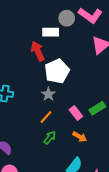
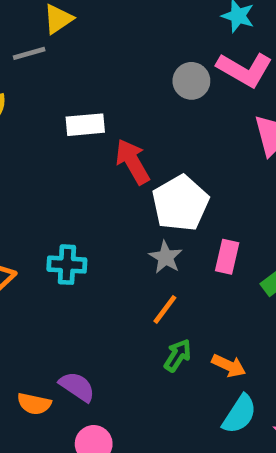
white rectangle: (51, 32) -> (85, 125), moved
pink rectangle: (76, 113) -> (227, 257), moved, turned 56
orange arrow: (80, 137) -> (229, 366), moved

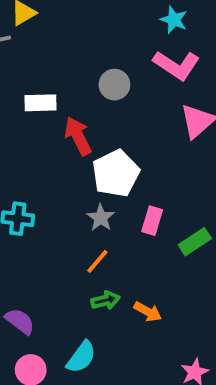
gray circle: (191, 81) -> (114, 85), moved
green arrow: (178, 355) -> (106, 300), turned 40
cyan semicircle: (239, 414) -> (81, 357), moved

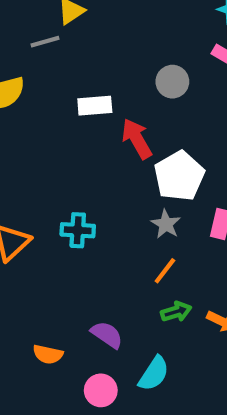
purple semicircle: (20, 321) -> (107, 335), moved

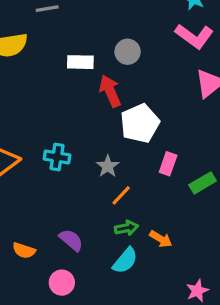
gray circle: (172, 82) -> (128, 52), moved
gray star: (166, 224) -> (108, 166), moved
cyan semicircle: (154, 374) -> (125, 261), moved

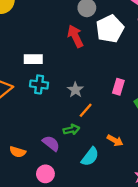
white rectangle: (80, 62) -> (33, 59), moved
white pentagon: (140, 123) -> (110, 29), moved
green arrow: (126, 228) -> (71, 130), moved

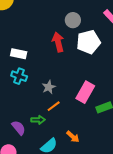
pink rectangle: (118, 87) -> (85, 92), size x1.5

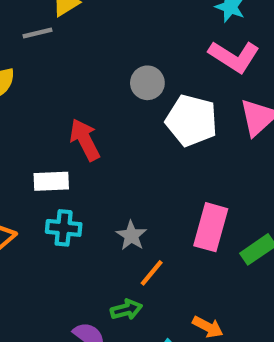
red arrow: (58, 42) -> (85, 140), moved
white pentagon: (89, 42) -> (192, 120), turned -30

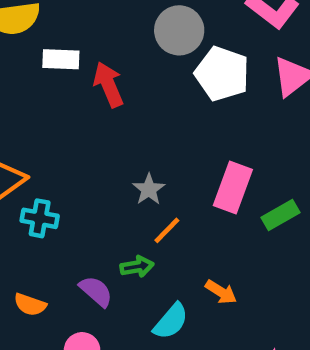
gray circle: (147, 83) -> (179, 30), size x1.4
white rectangle: (51, 181) -> (61, 59), moved
cyan cross: (64, 228) -> (40, 218), moved

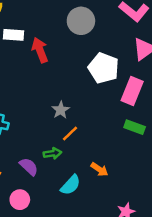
white pentagon: (222, 74) -> (103, 68), moved
pink rectangle: (233, 187) -> (132, 91), moved
green rectangle: (280, 215) -> (135, 127), turned 48

